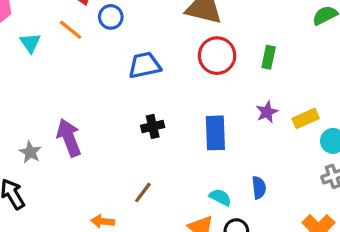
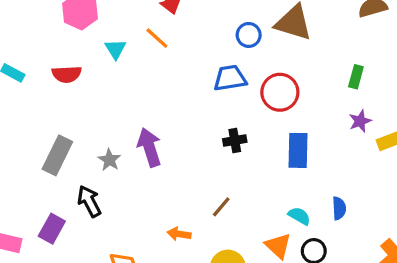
blue circle: (111, 17) -> (249, 35), moved
red circle: (217, 56) -> (280, 92), moved
purple star: (267, 112) -> (360, 121), moved

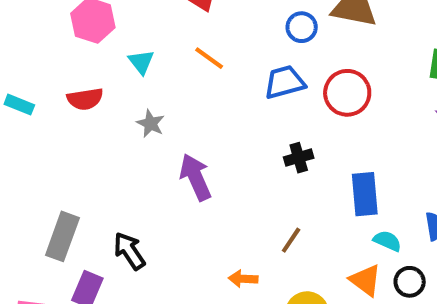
orange line: (157, 38) -> (209, 58), moved
blue rectangle: (298, 150) -> (365, 194), moved
gray rectangle: (57, 155) -> (62, 236), moved
gray star: (109, 160) -> (151, 124), moved

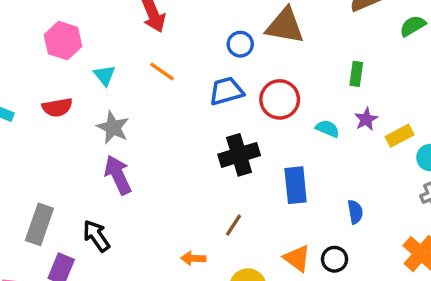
gray star: (151, 124) -> (113, 128), size x1.4
black cross: (299, 158) -> (239, 155), size x1.6
purple arrow: (196, 177) -> (118, 175), moved
cyan semicircle: (387, 241) -> (328, 129), moved

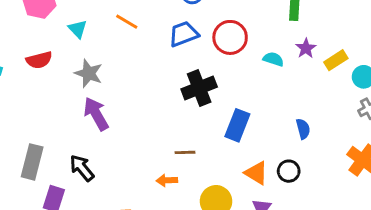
blue rectangle: (296, 185) -> (237, 125), moved, turned 32
brown line: (234, 225) -> (185, 152), moved, turned 60

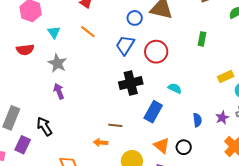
blue trapezoid: (184, 34) -> (125, 45), turned -45
purple star: (306, 48) -> (222, 118), moved
cyan semicircle: (273, 59) -> (175, 88), moved
purple arrow: (96, 114) -> (59, 91), size x0.7

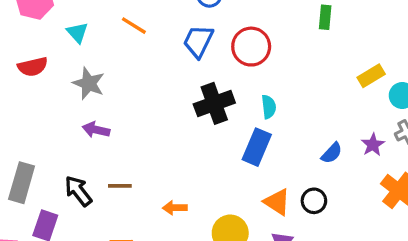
cyan semicircle: (175, 88) -> (269, 107), moved, turned 64
purple arrow: (59, 91) -> (96, 130), turned -49
blue semicircle: (197, 120) -> (332, 153), turned 56
brown line: (115, 125) -> (120, 186), moved

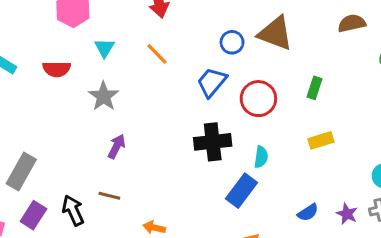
green rectangle: (325, 17) -> (314, 88), moved
yellow rectangle: (371, 76) -> (321, 140), moved
purple arrow: (96, 130) -> (117, 146), moved, turned 90
purple star: (373, 145) -> (347, 214), turned -30
black arrow: (78, 191) -> (73, 210), moved

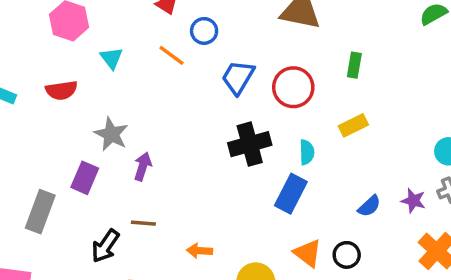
blue circle: (232, 42) -> (204, 31), moved
gray star: (104, 96) -> (111, 134), moved
yellow rectangle: (321, 140) -> (353, 125), moved
black arrow: (73, 210) -> (105, 246), turned -112
purple rectangle: (33, 215) -> (85, 178), moved

